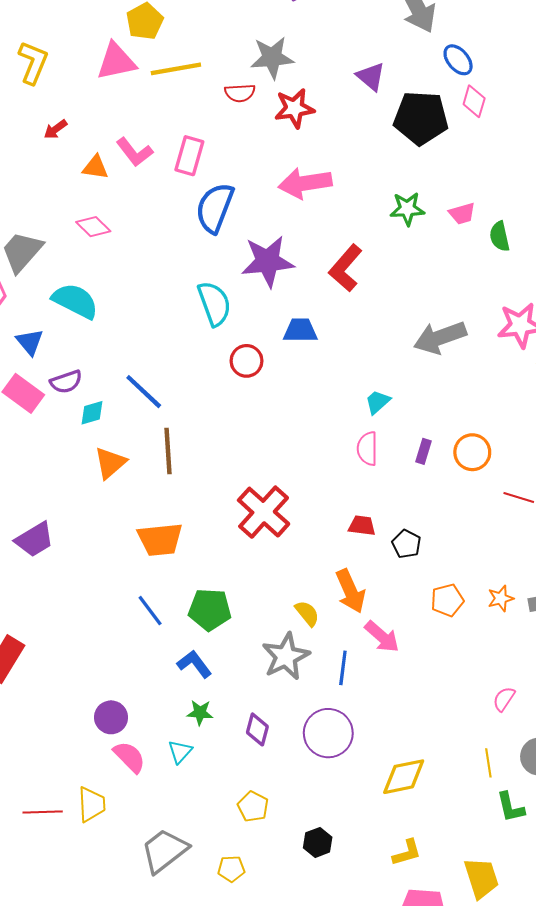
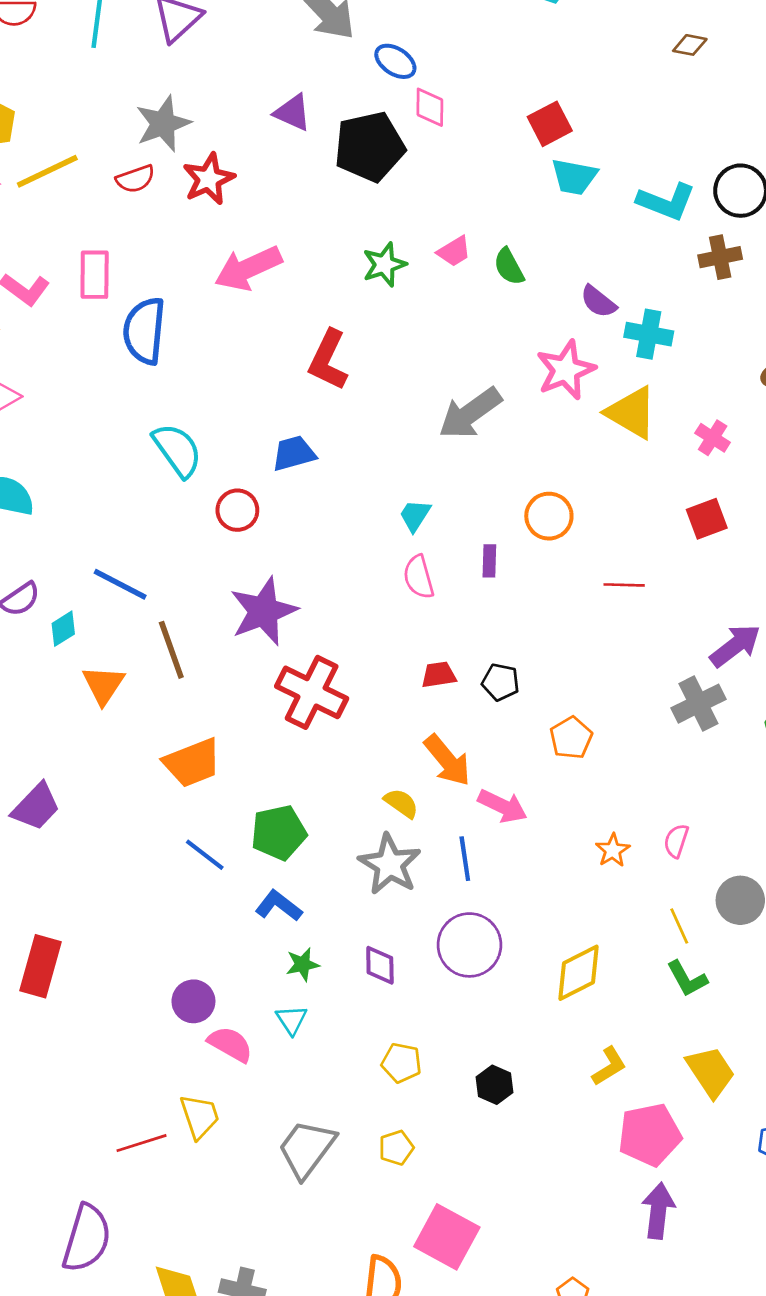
purple star: (268, 261) -> (264, 611), moved
orange circle: (472, 452) -> (549, 516), moved
orange star: (501, 598) -> (613, 850), moved
green L-shape: (510, 807) -> (687, 979), moved

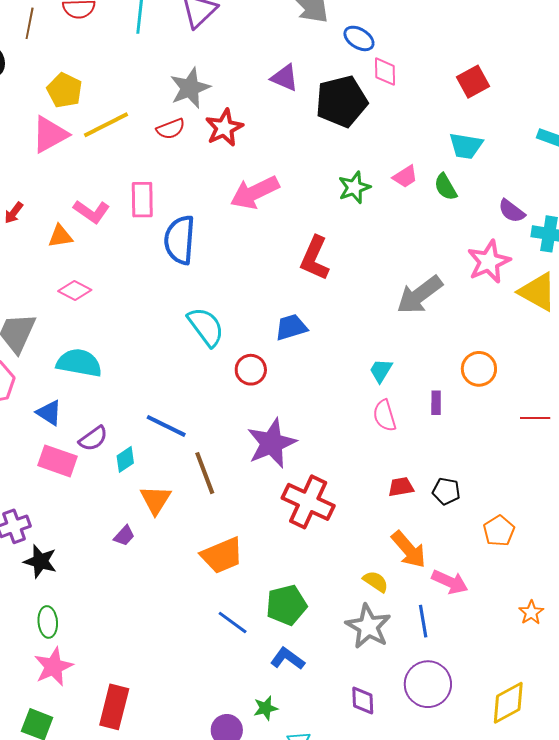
cyan trapezoid: (574, 177) -> (466, 146), moved
purple trapezoid: (36, 807) -> (124, 536), moved, size x0.6
green star: (303, 964) -> (266, 708), moved

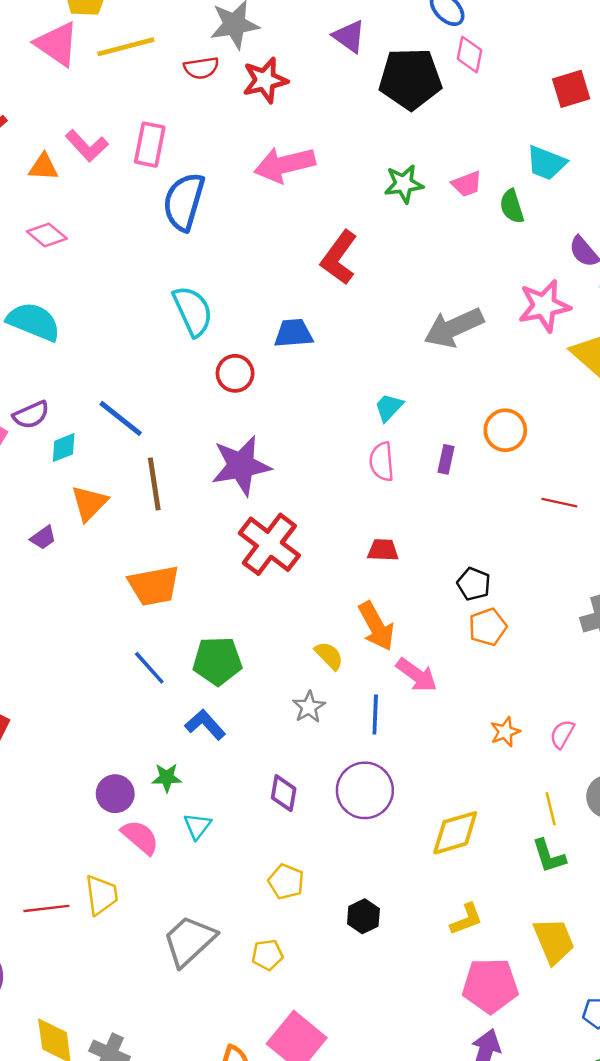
pink triangle: (50, 134) -> (57, 44), turned 51
black pentagon: (446, 491) -> (474, 584), moved
gray star: (368, 626) -> (309, 707), size x0.6

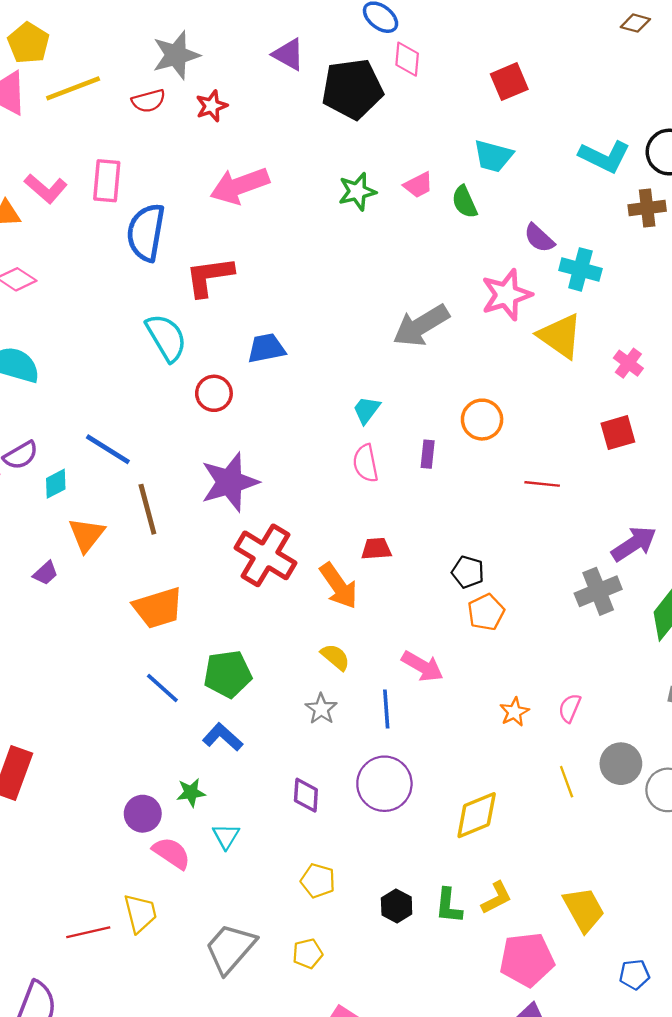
red star: (265, 80) -> (212, 106), size x0.7
red L-shape: (339, 258) -> (209, 276), moved, turned 52
orange arrow: (376, 626) -> (339, 586), moved
green L-shape: (549, 856) -> (449, 906), moved, turned 30

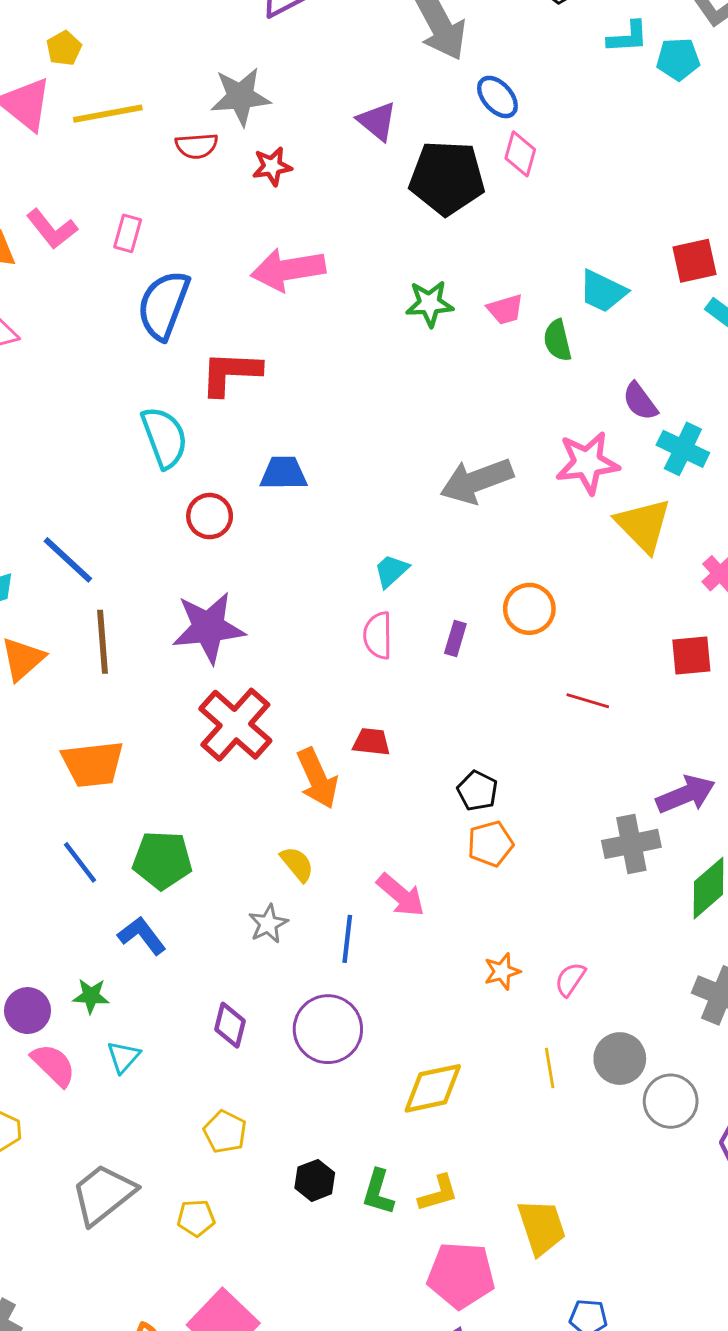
yellow pentagon: (29, 43) -> (64, 48), size x0.7
red square: (509, 82) -> (694, 261), moved
pink rectangle: (107, 181) -> (128, 233), size x0.7

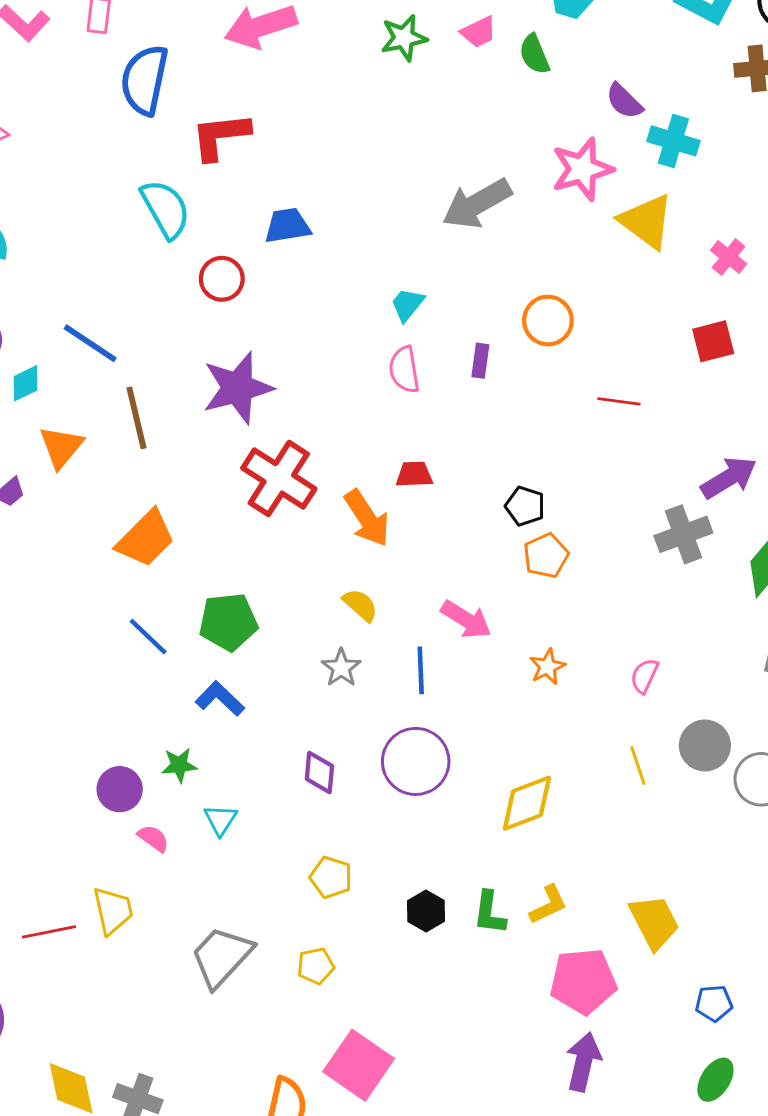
orange trapezoid: (93, 764) -> (146, 539), turned -30
orange star: (502, 971) -> (547, 667), moved
pink semicircle: (54, 1065) -> (153, 838), size x0.7

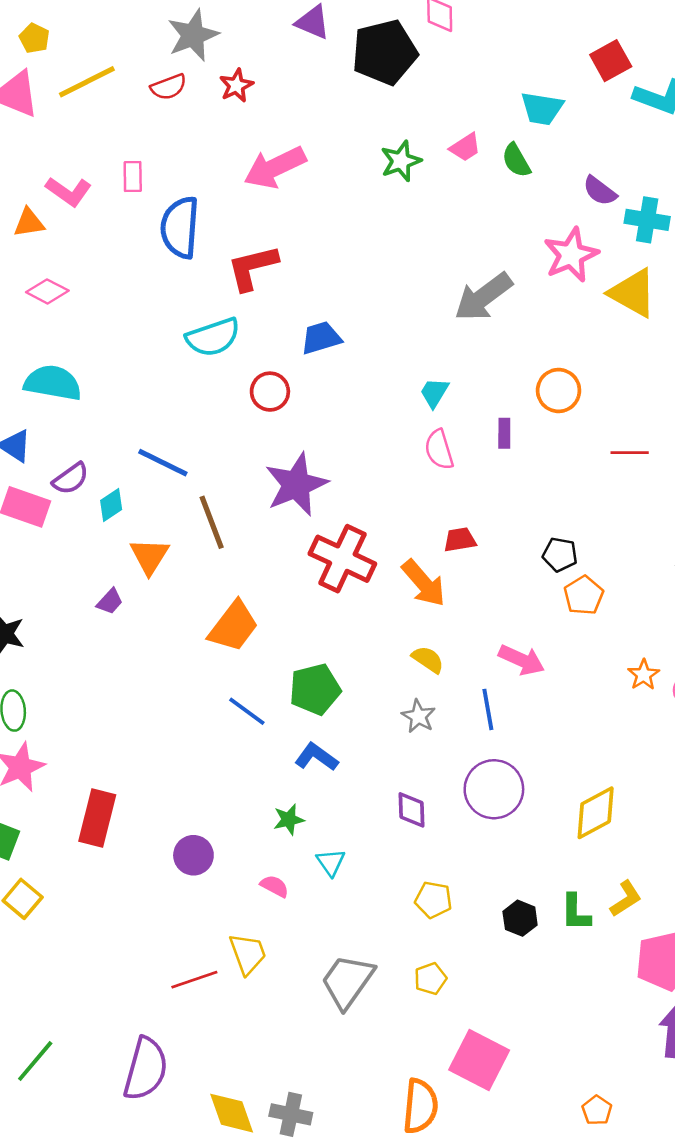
cyan semicircle: (166, 209) -> (213, 337), turned 108
orange star: (547, 667) -> (644, 675), moved
purple circle: (120, 789) -> (193, 855), moved

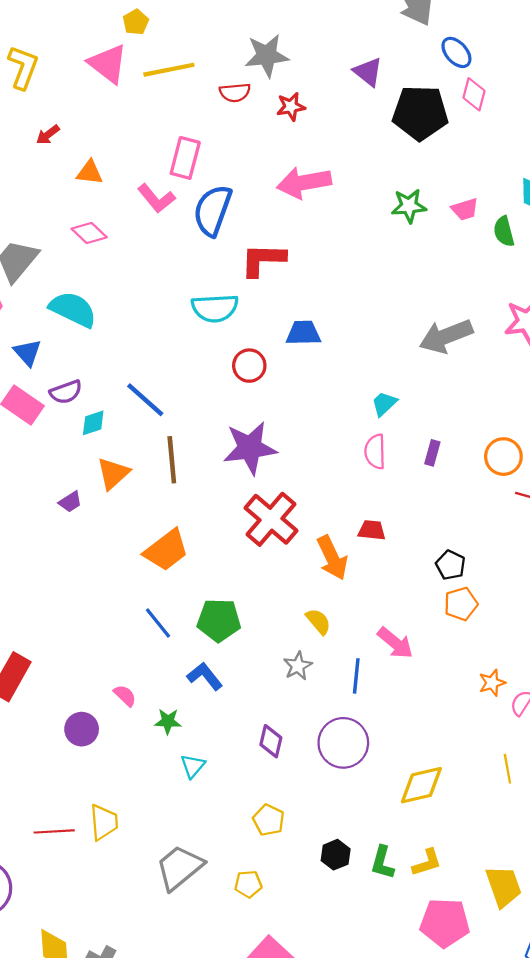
pink rectangle: (133, 177) -> (185, 158), size x1.5
pink L-shape: (69, 191) -> (156, 198), moved
orange circle: (559, 390) -> (503, 457), moved
pink semicircle: (275, 886) -> (125, 695), moved

